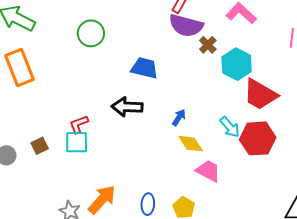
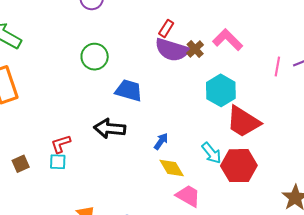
green circle: (91, 33) -> (95, 57), moved
brown cross: (208, 45) -> (195, 49), moved
cyan square: (77, 142) -> (58, 162), size x0.7

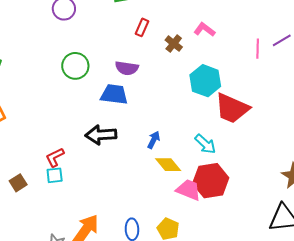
pink L-shape: (228, 40) -> (204, 30), size x0.7
purple semicircle: (172, 50) -> (127, 68), moved, size x0.7
red hexagon: (239, 166) -> (211, 181), moved

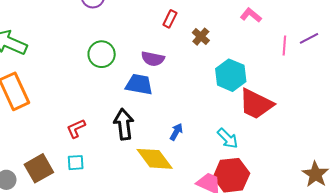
pink L-shape: (204, 30) -> (251, 15), moved
black arrow: (101, 135) -> (124, 124), turned 84
red L-shape: (55, 157) -> (76, 128), moved
yellow diamond: (168, 165) -> (155, 159), moved, size x1.4
brown square: (18, 183) -> (39, 168), size x1.6

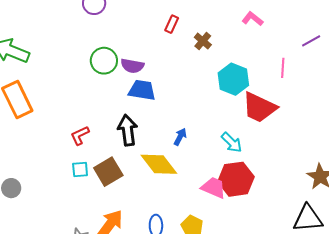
pink line: (284, 46) -> (283, 68), moved
purple semicircle: (153, 59) -> (132, 66), moved
brown square: (39, 168) -> (108, 172), moved

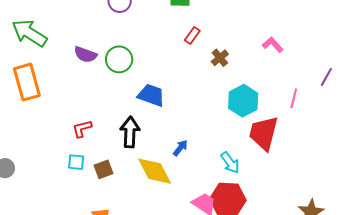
purple line: (311, 41) -> (326, 77), turned -42
purple semicircle: (132, 66) -> (85, 55), moved
red trapezoid: (259, 107) -> (264, 133), turned 69
brown square: (108, 172) -> (103, 169), size x0.7

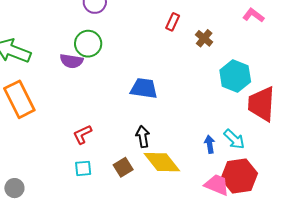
green circle: (119, 59) -> (88, 44), moved
black arrow: (130, 132) -> (143, 137), moved, size x0.7
blue arrow: (180, 148) -> (210, 144), moved, turned -36
brown square: (103, 169) -> (123, 167), moved

